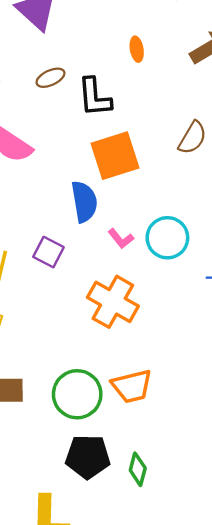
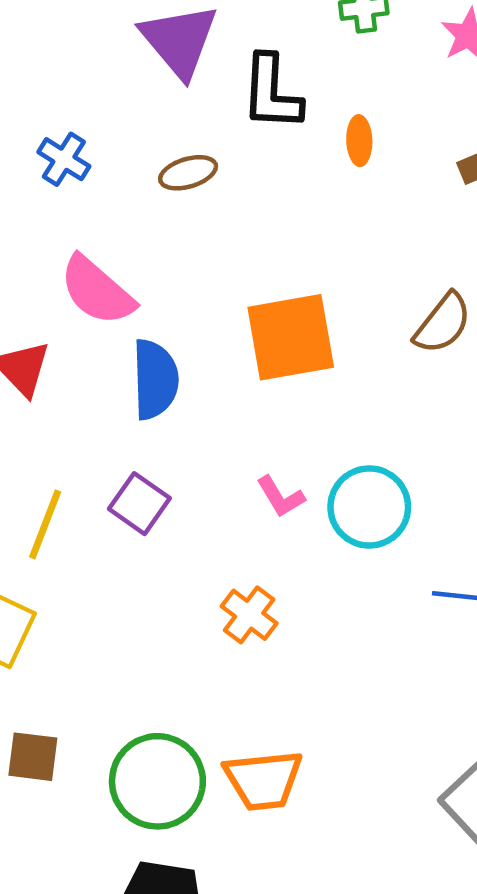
black L-shape: (95, 97) -> (272, 93), moved
blue semicircle: (84, 202) -> (155, 379), moved
orange cross: (113, 302) -> (249, 615), size x0.6

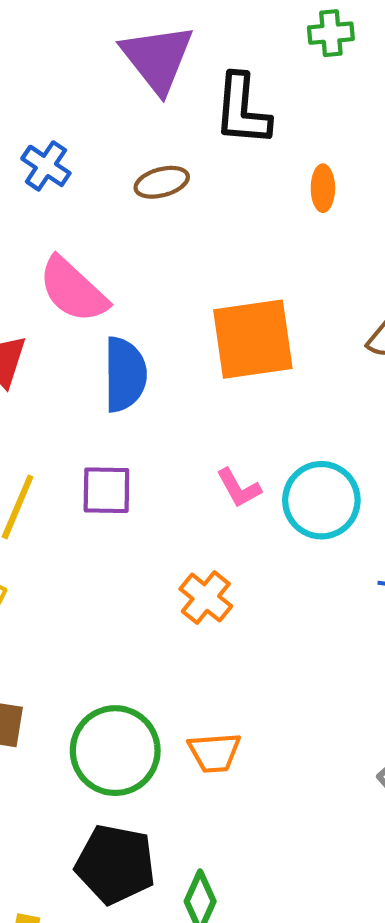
orange ellipse: (359, 141) -> (323, 188), moved
purple square: (139, 504) -> (106, 490), turned -36
orange trapezoid: (263, 780) -> (214, 752), size x0.7

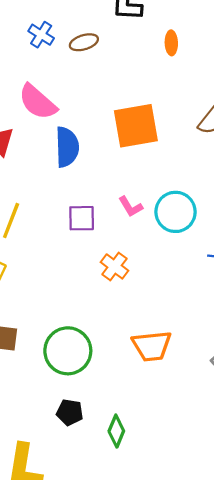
blue cross: (46, 166) -> (41, 35), moved
purple square: (106, 490) -> (82, 218), moved
orange trapezoid: (214, 752) -> (152, 346), moved, size x1.4
black pentagon: (115, 864) -> (70, 412), size x0.6

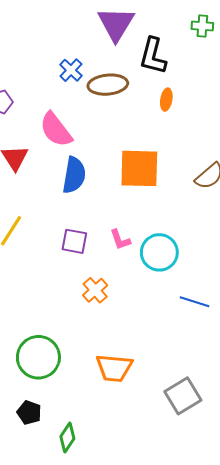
brown ellipse: (84, 42) -> (108, 85), size x1.5
orange ellipse: (171, 43) -> (166, 100), moved

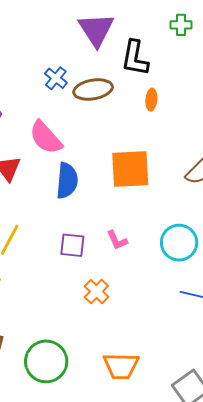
cyan circle: (159, 252) -> (179, 243), moved

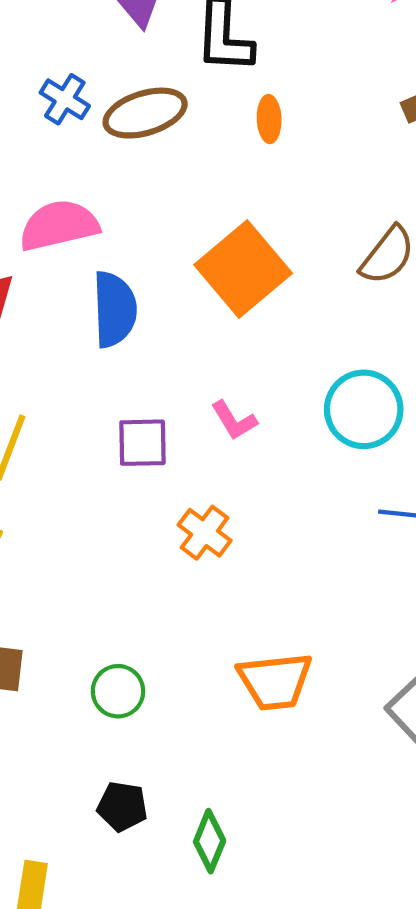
pink semicircle: (46, 138) -> (59, 225), turned 126
orange square: (130, 169) -> (243, 269), turned -30
green circle: (46, 361) -> (118, 691), size x0.6

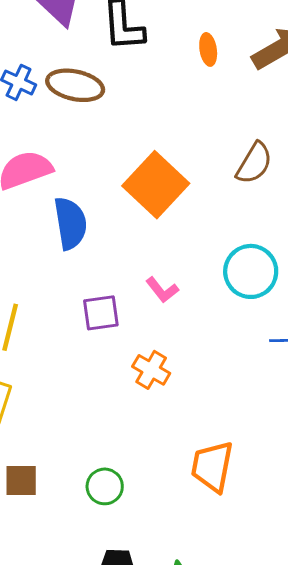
brown ellipse: (145, 113) -> (75, 85), turned 36
orange ellipse: (269, 119) -> (208, 49), moved
orange trapezoid: (275, 681) -> (212, 466), turned 114

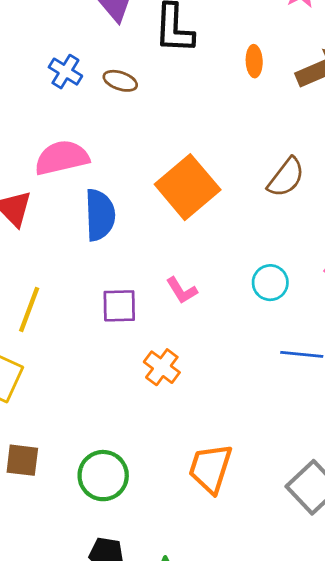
brown ellipse: (75, 85) -> (120, 81), size x0.6
cyan circle: (251, 271) -> (270, 283), size x0.7
green circle: (105, 486) -> (103, 476), size x1.4

